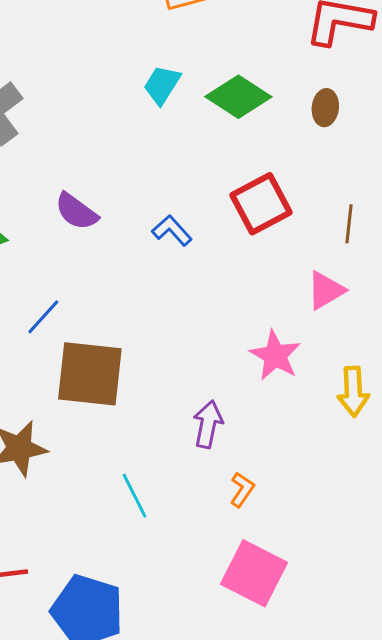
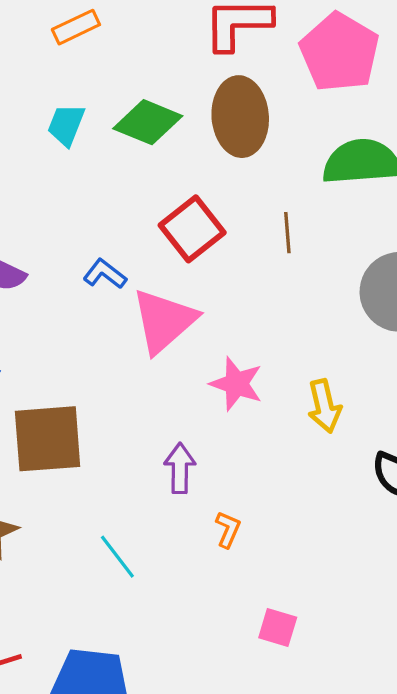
brown ellipse: (325, 108) -> (240, 117), size x2.0
pink triangle: (326, 290) -> (164, 321), moved, size x1.6
pink square: (254, 573) -> (278, 627), moved, size x0.6

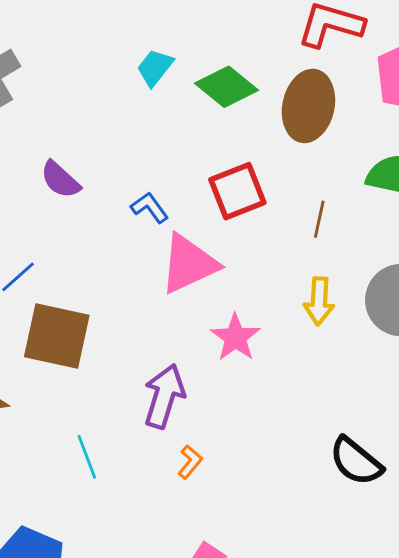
yellow arrow: (324, 406) -> (319, 301), moved
purple arrow: (180, 468) -> (164, 396), size x1.4

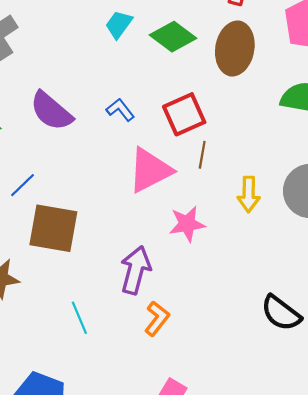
purple semicircle: (60, 180) -> (51, 111), size x1.4
blue L-shape: (150, 208) -> (120, 110), moved
brown line: (319, 219) -> (202, 155), moved
pink star: (235, 337) -> (187, 224), turned 30
orange L-shape: (190, 462) -> (157, 319), size x1.4

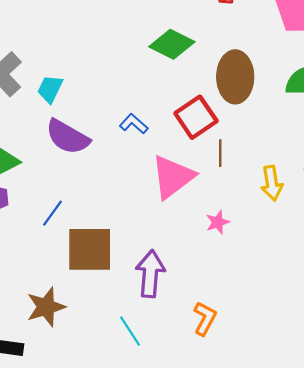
cyan trapezoid: (119, 24) -> (50, 89), moved
brown ellipse: (235, 48) -> (235, 77), moved
pink star: (187, 224) -> (218, 222), size x0.7
purple arrow: (136, 270) -> (150, 274), moved

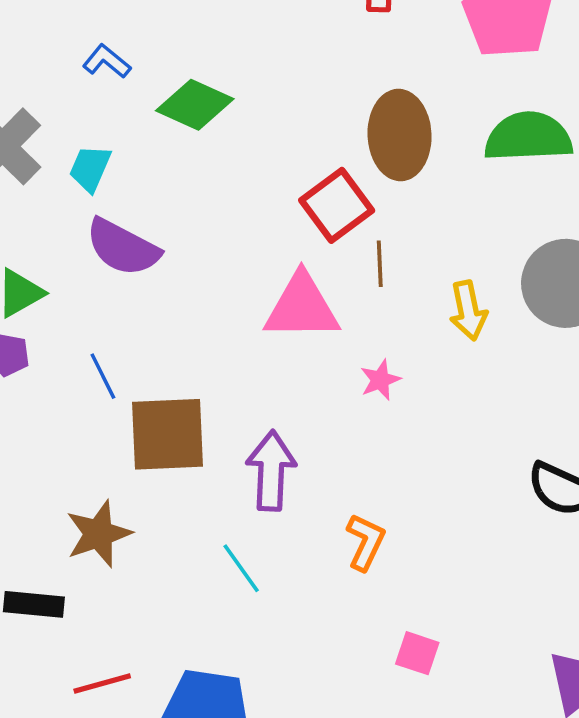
green diamond: (172, 44) -> (195, 105), moved
blue L-shape: (134, 124) -> (107, 61), moved
pink triangle: (173, 177) -> (302, 307), turned 39
blue line: (53, 213) -> (103, 376), turned -60

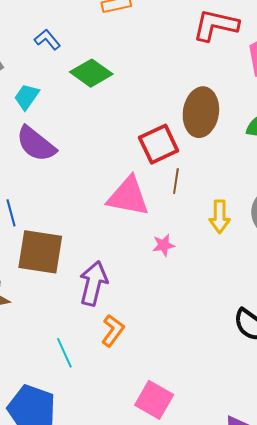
orange L-shape: (365, 542) -> (113, 330), moved
cyan line: (241, 568) -> (64, 353), moved
pink square: (417, 653) -> (154, 400), size x1.5

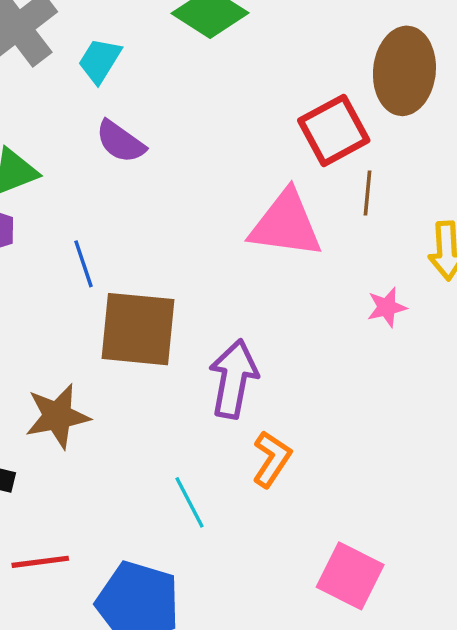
purple semicircle: (36, 144) -> (120, 142), size x0.7
pink star: (164, 245) -> (387, 307), moved

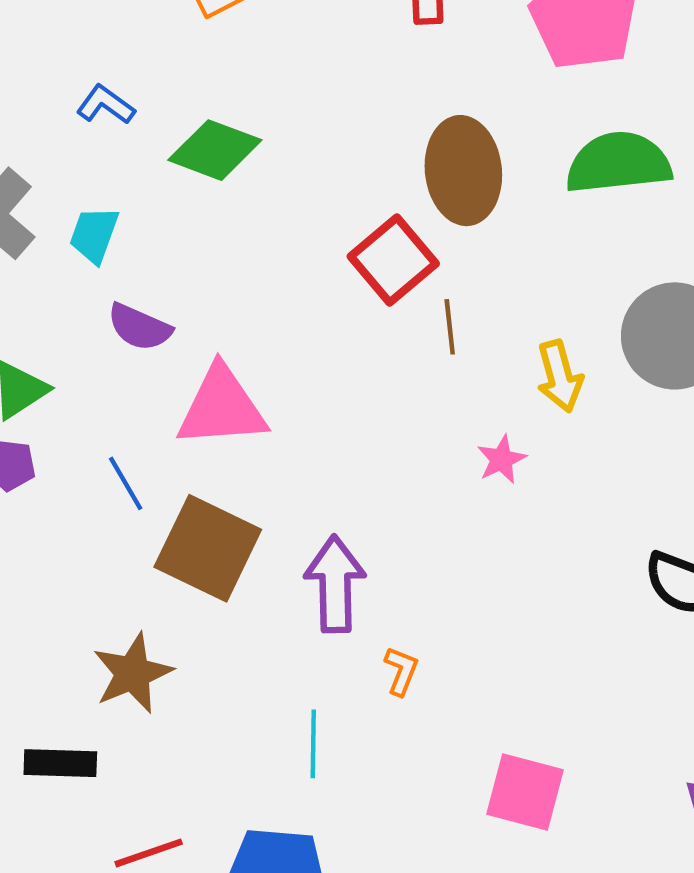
pink triangle: (286, 224) -> (222, 407), moved
brown square: (138, 329) -> (208, 548), turned 32
orange L-shape: (272, 459) -> (401, 671), size x0.7
cyan line: (190, 502) -> (313, 744), turned 40

